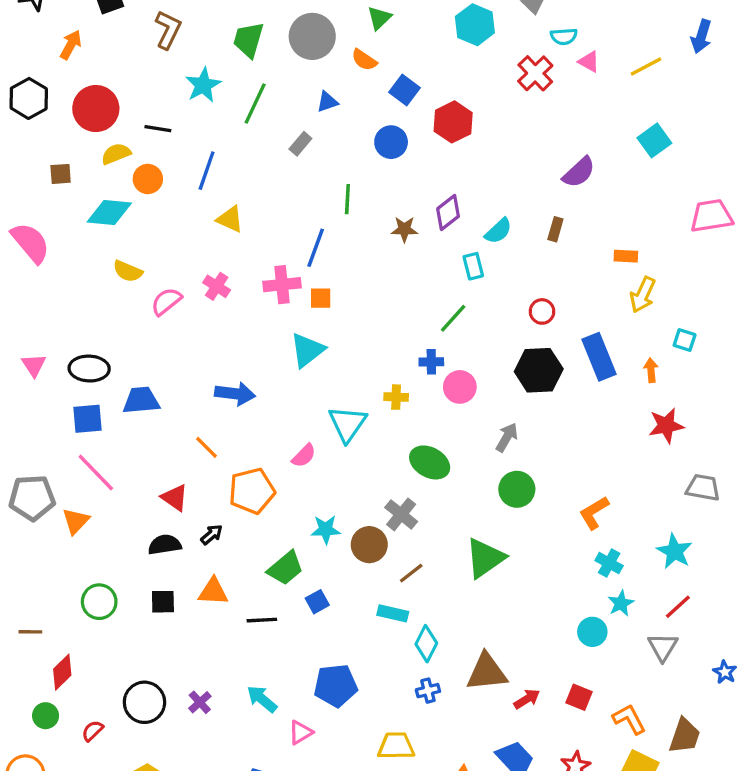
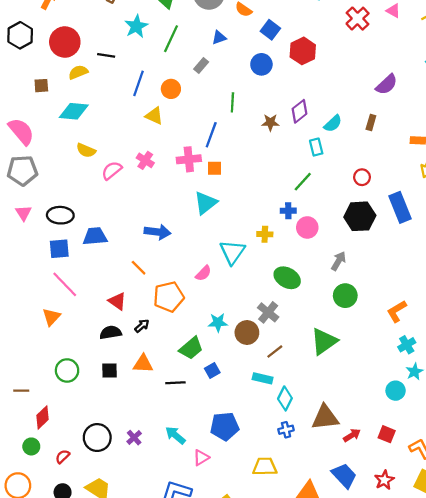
orange circle: (148, 179) -> (171, 89), moved
gray pentagon: (32, 498) -> (22, 170), moved
cyan cross: (609, 563) -> (407, 345), turned 30

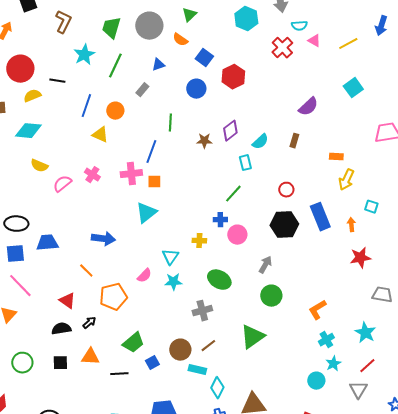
cyan triangle: (232, 252) -> (170, 257), size x0.7
gray cross: (268, 312) -> (202, 311), turned 36
cyan star: (218, 322) -> (173, 282), moved
brown circle: (247, 333) -> (180, 350), moved

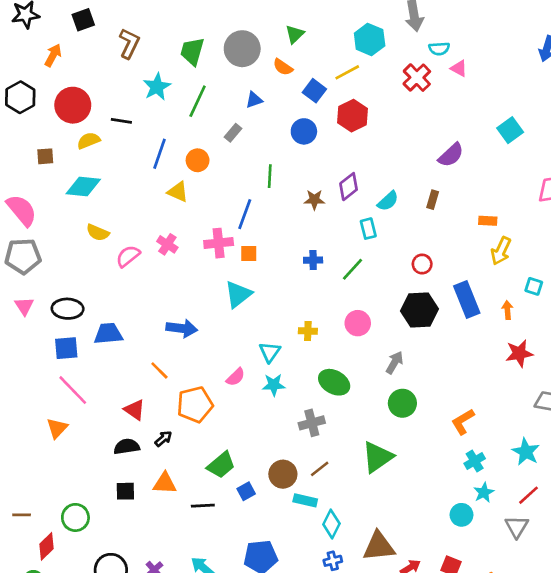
yellow line: (348, 44) -> (347, 72), moved
blue cross: (220, 220) -> (313, 260), moved
green circle: (22, 363) -> (75, 517), moved

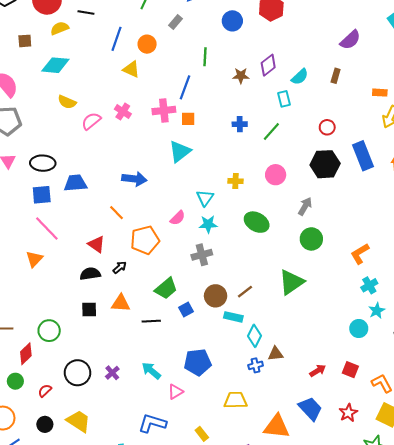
gray cross: (312, 423) -> (202, 255), moved
brown triangle: (379, 546) -> (276, 354), moved, size x0.6

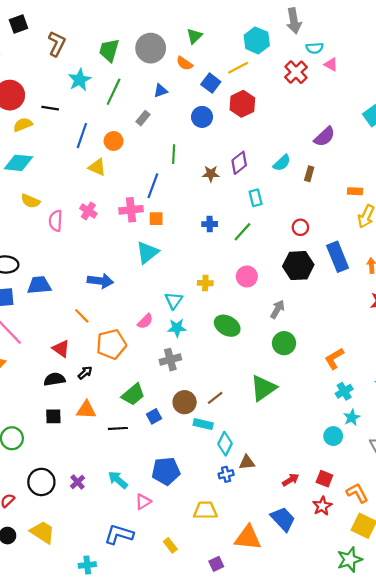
cyan semicircle: (300, 77) -> (282, 163), moved
pink semicircle: (91, 121) -> (56, 221), turned -48
red star: (348, 413) -> (322, 506), moved

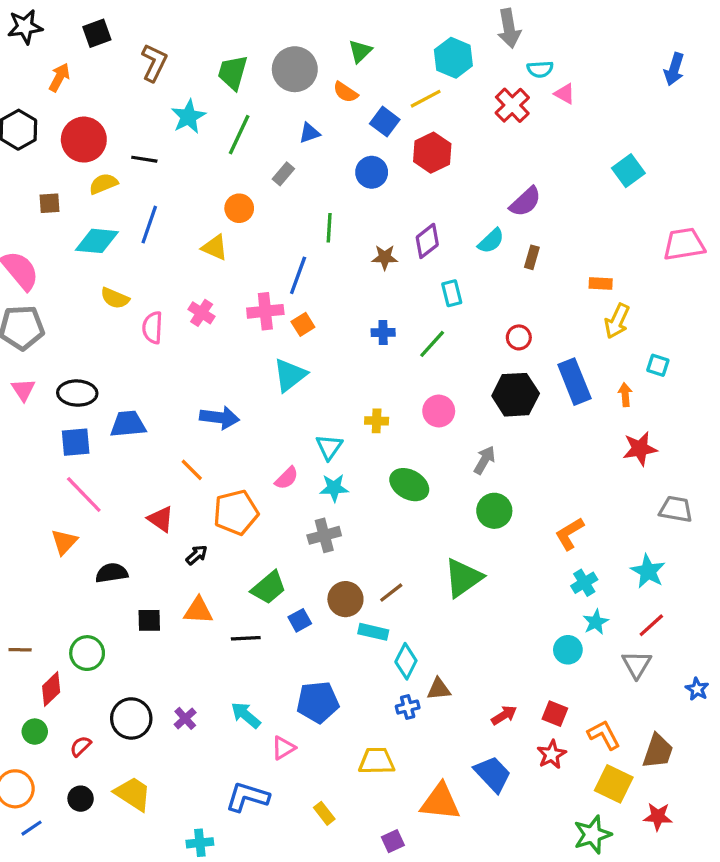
blue line: (82, 136) -> (149, 225), moved
purple semicircle: (324, 137) -> (525, 202), moved
orange square: (156, 219) -> (303, 324), turned -32
black semicircle: (54, 379) -> (112, 573), moved

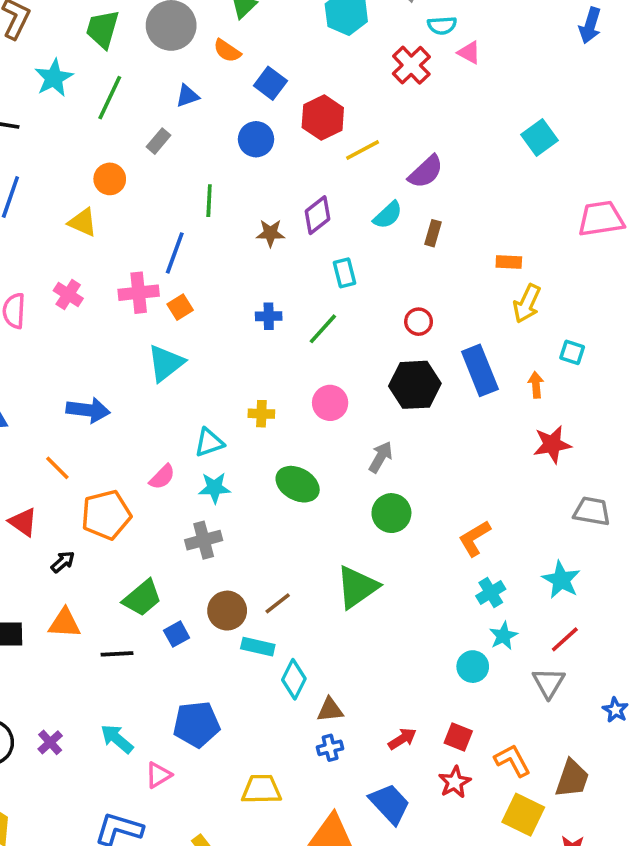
yellow line: (426, 99) -> (363, 150), moved
cyan triangle: (329, 447) -> (209, 443), turned 36
blue cross: (408, 707) -> (330, 748), moved

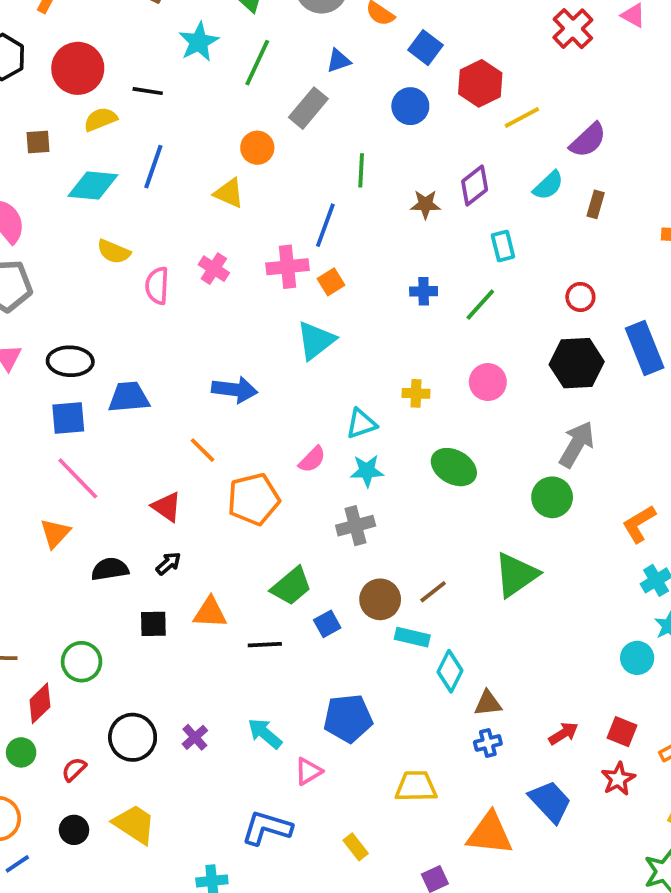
gray rectangle: (158, 141) -> (308, 108), size x1.5
gray arrow: (381, 457) -> (577, 444), moved, size x1.4
black arrow: (63, 562) -> (168, 563), moved

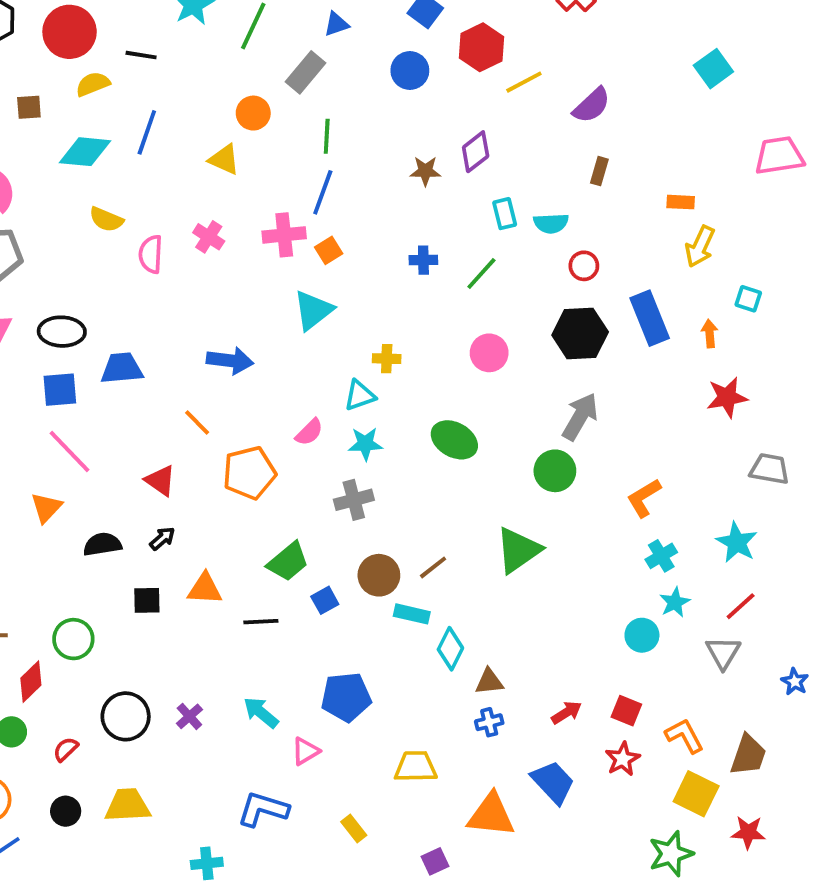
green line: (361, 170) -> (327, 136), moved
cyan semicircle: (548, 185) -> (551, 223), moved, turned 40
yellow cross: (416, 393) -> (387, 359), moved
yellow trapezoid: (134, 824) -> (128, 805), turned -36

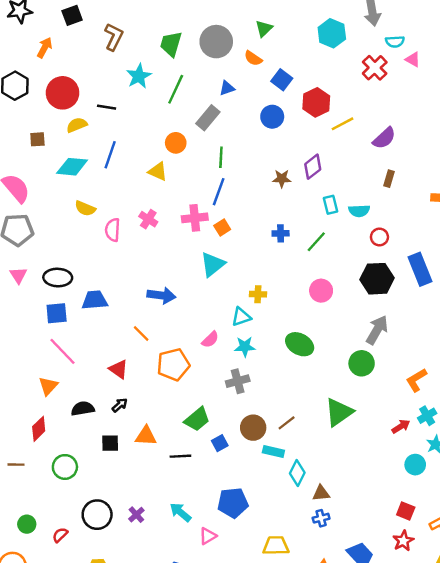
red diamond: (31, 682) -> (39, 429), moved
red arrow: (566, 713) -> (401, 426), moved

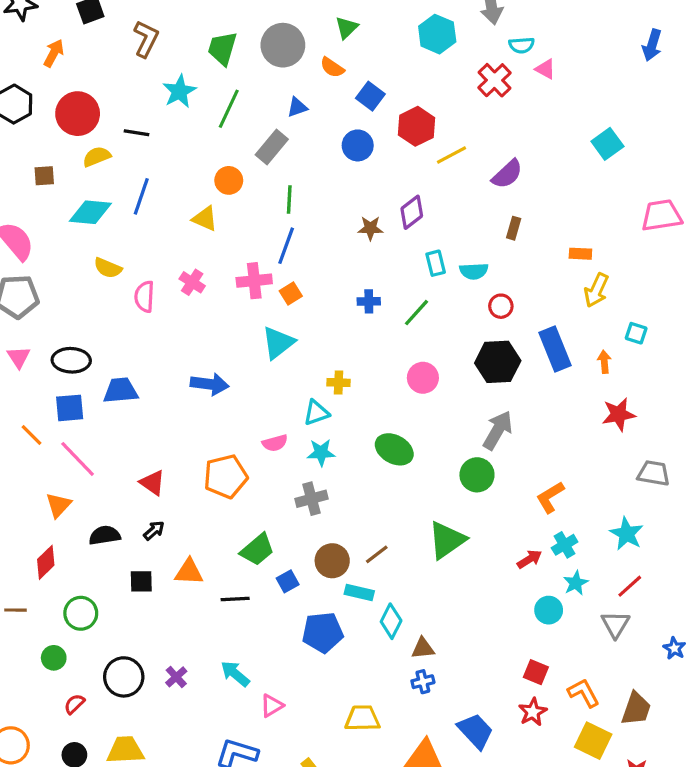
orange line: (141, 334) -> (31, 435), moved
pink semicircle: (210, 339) -> (275, 443), turned 30
blue pentagon: (233, 503) -> (323, 632), moved
green circle: (27, 524) -> (54, 658), moved

